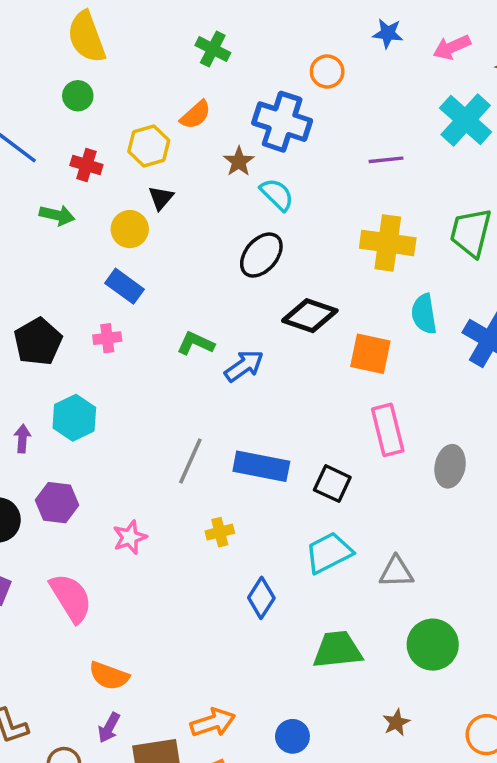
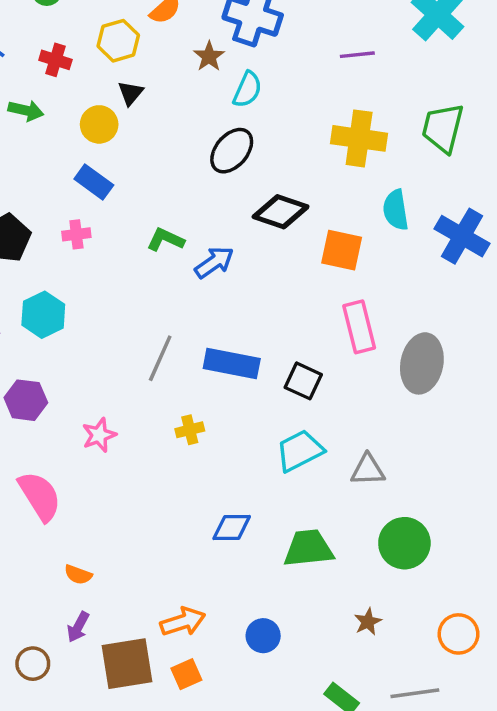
cyan semicircle: (277, 194) -> (247, 90), turned 69
gray ellipse: (450, 466) -> (422, 363), size x1.4
blue diamond: (261, 598) -> (232, 528), moved, turned 57
orange semicircle: (109, 676) -> (78, 575), size x0.7

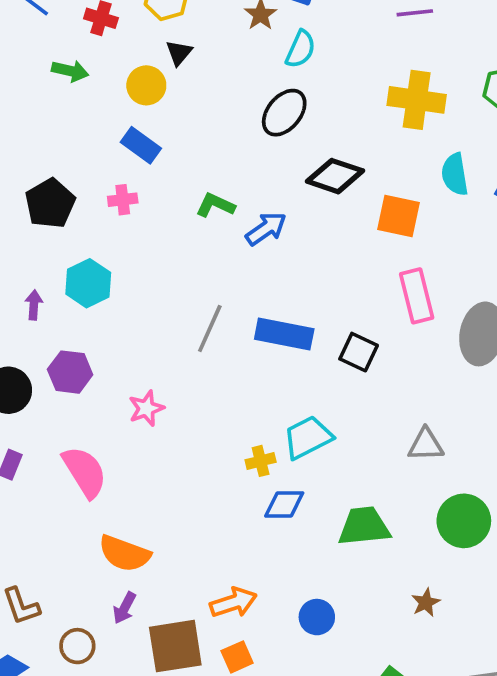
yellow cross: (190, 430) -> (261, 461), moved
cyan trapezoid: (300, 451) -> (308, 437), moved
orange semicircle: (78, 575) -> (125, 554), size x1.8

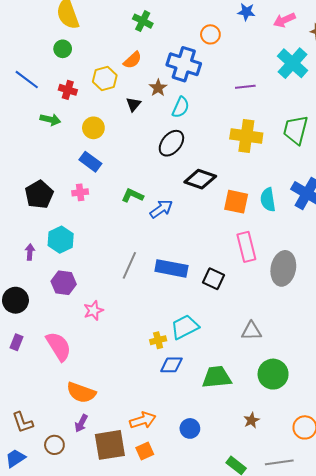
black triangle: (179, 53) -> (133, 104), moved
cyan semicircle: (455, 174) -> (268, 200), moved
purple hexagon: (70, 372) -> (64, 283), moved

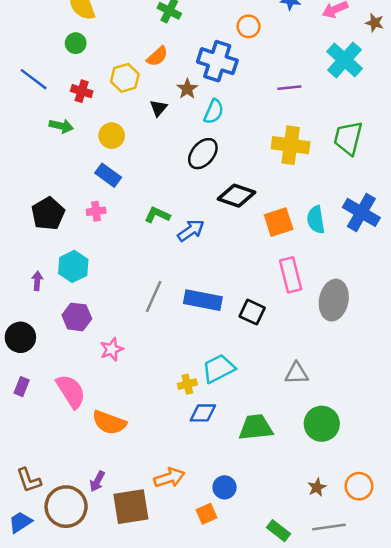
orange square: (236, 202) -> (279, 222), turned -30
orange semicircle: (81, 393) -> (109, 423), moved
brown star: (251, 420) -> (317, 487), moved
brown circle: (54, 445) -> (66, 507), size x1.8
orange square: (145, 451) -> (206, 514), moved

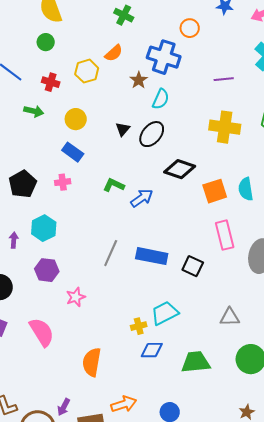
black triangle: (158, 108) -> (123, 129), moved
orange semicircle: (109, 423) -> (92, 362), moved, turned 80

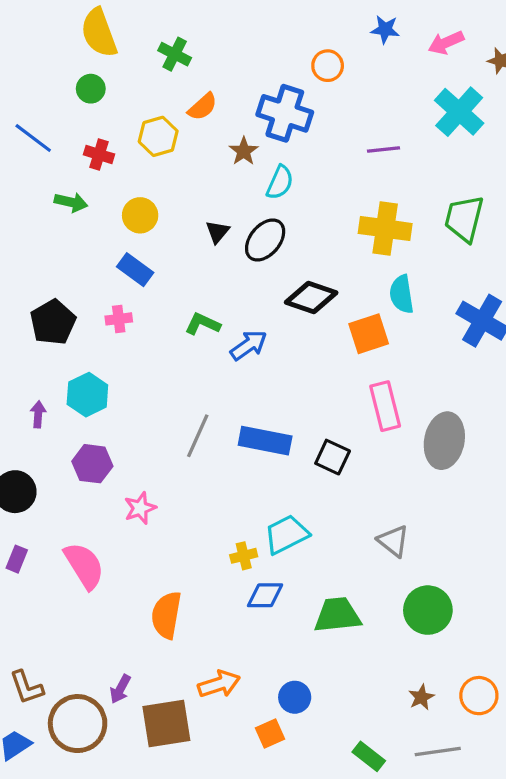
green cross: (124, 15) -> (175, 54), moved
cyan semicircle: (246, 189) -> (402, 294), moved
gray triangle: (230, 317) -> (393, 541), turned 40

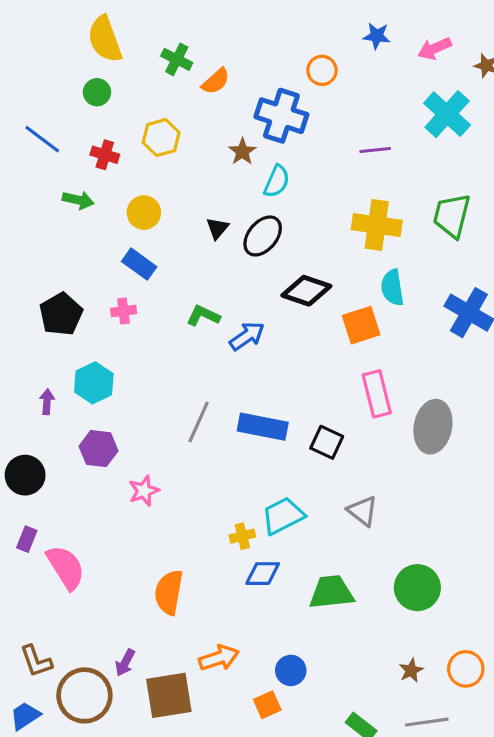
orange semicircle: (203, 107) -> (216, 81), moved
gray triangle: (393, 541) -> (363, 511), moved
pink semicircle: (84, 566) -> (66, 567), moved

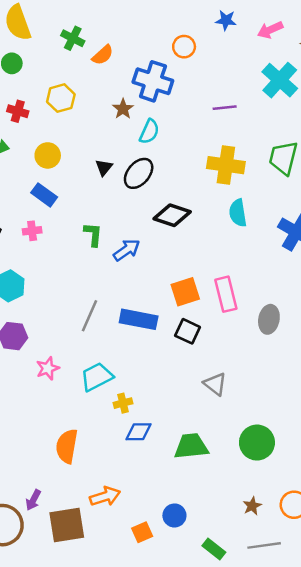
green L-shape: (203, 316) -> (93, 234), turned 70
orange square: (361, 325) -> (185, 292), moved
gray ellipse: (433, 427) -> (269, 319), size x0.7
cyan trapezoid: (283, 516) -> (97, 377), moved
blue circle: (291, 670) -> (174, 515), moved

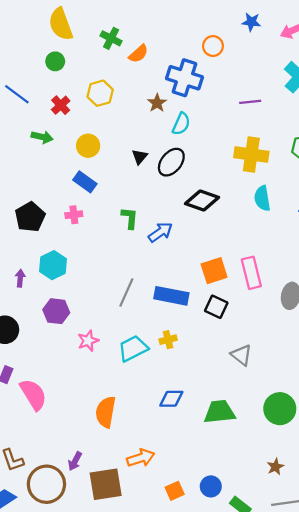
red cross: (18, 111) -> (61, 105), turned 30
yellow cross: (123, 403) -> (168, 340), moved
blue circle: (174, 515) -> (211, 486), moved

